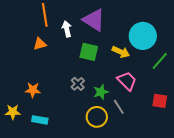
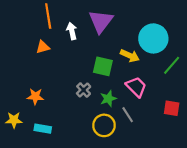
purple triangle: (94, 20) -> (101, 21), turned 35
green square: (89, 52) -> (103, 66), moved

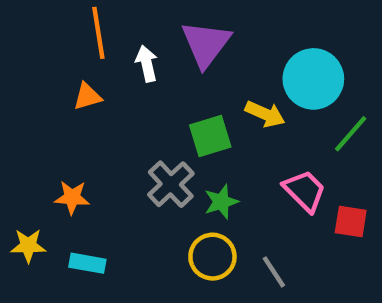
green square: (103, 66) -> (210, 136), turned -30
pink trapezoid: (136, 87) -> (305, 191), moved
gray cross: (84, 90) -> (171, 184), size x1.5
gray line: (128, 115) -> (274, 272), moved

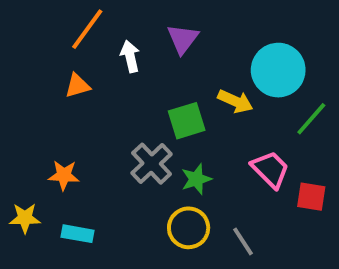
orange line: (98, 33) -> (87, 29), turned 45
purple triangle: (206, 44) -> (183, 39), size x0.7

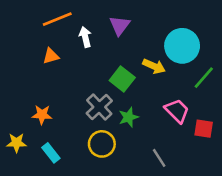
orange line: (87, 29) -> (57, 19), turned 32
green square: (187, 121) -> (122, 79), turned -35
yellow circle: (189, 228) -> (102, 144), moved
cyan rectangle: (78, 234) -> (51, 153), turned 42

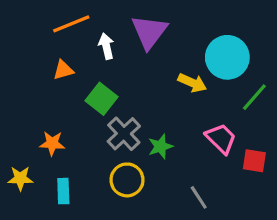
purple triangle: (120, 25) -> (149, 32), size x1.4
green square: (122, 79) -> (102, 99), moved
cyan rectangle: (51, 153) -> (63, 191), turned 36

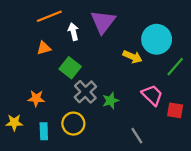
yellow circle: (127, 180) -> (73, 124), moved

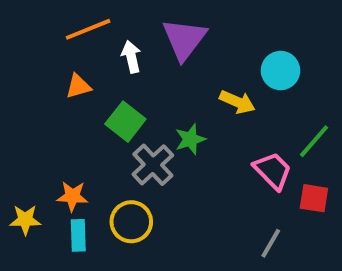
cyan circle: (157, 39) -> (281, 71), size x0.7
green line: (175, 67) -> (314, 141), moved
orange star: (36, 98) -> (72, 196), moved
green star: (111, 101) -> (190, 139), moved
gray line: (137, 136) -> (271, 243), moved, turned 63

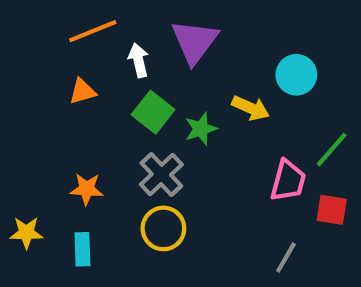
green square: (125, 122) -> (153, 112), moved
green star: (190, 139) -> (201, 129), moved
pink trapezoid: (273, 171) -> (288, 181), turned 60
orange star: (72, 196) -> (87, 189), moved
yellow circle: (131, 222) -> (163, 228), moved

